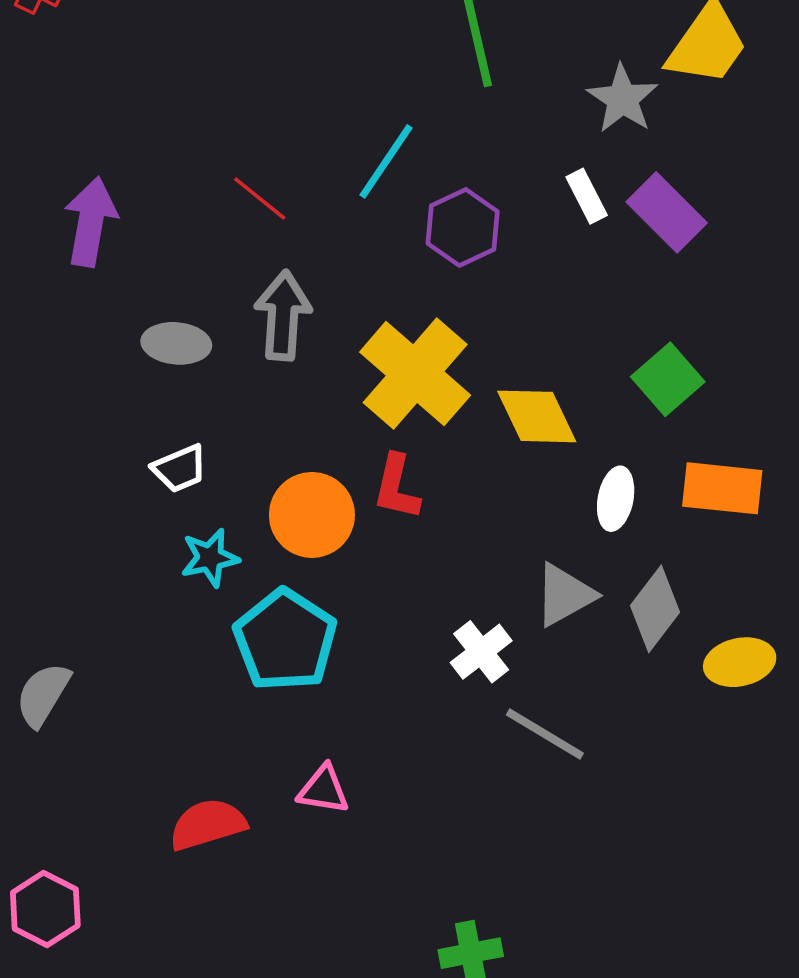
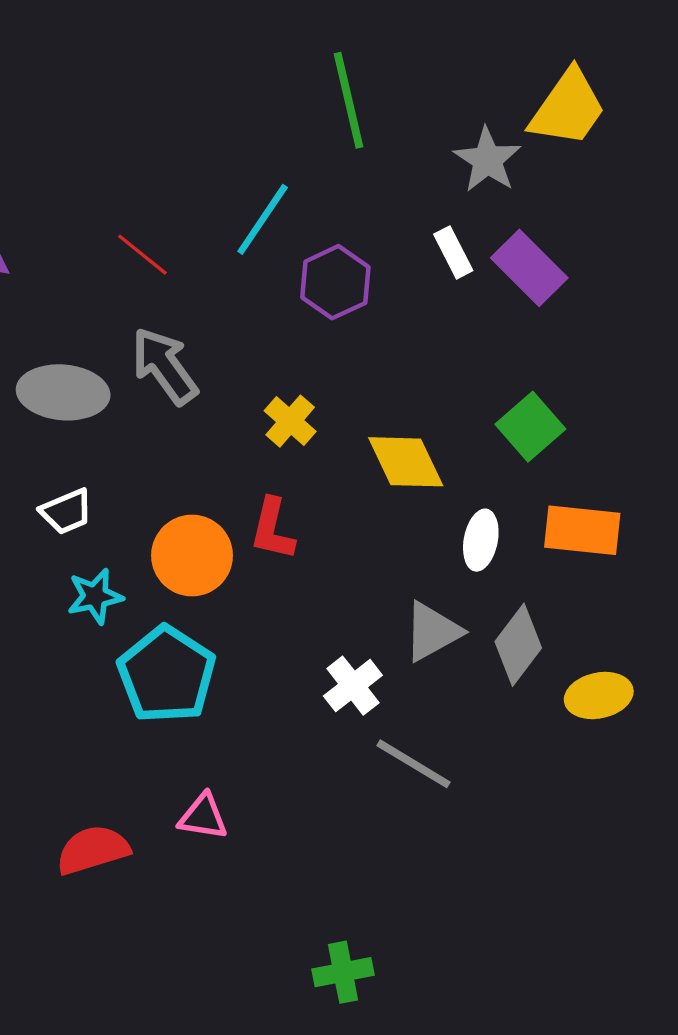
gray arrow: (283, 316) -> (164, 366), turned -40
gray ellipse: (176, 343) -> (63, 392), size x1.4
yellow cross: (415, 374) -> (290, 421), size x0.5

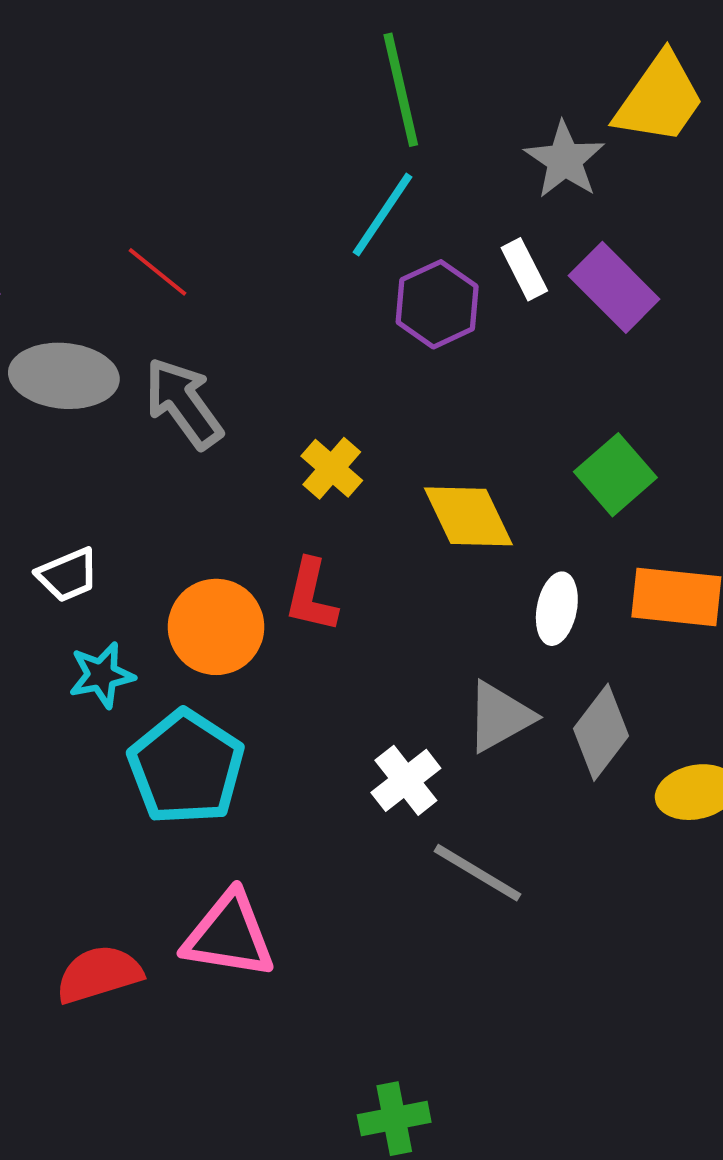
cyan line: (263, 219) -> (383, 215), moved
purple hexagon: (335, 282) -> (437, 304), moved
gray ellipse: (63, 392) -> (64, 376), moved
pink triangle: (203, 817) -> (229, 935), size x1.6

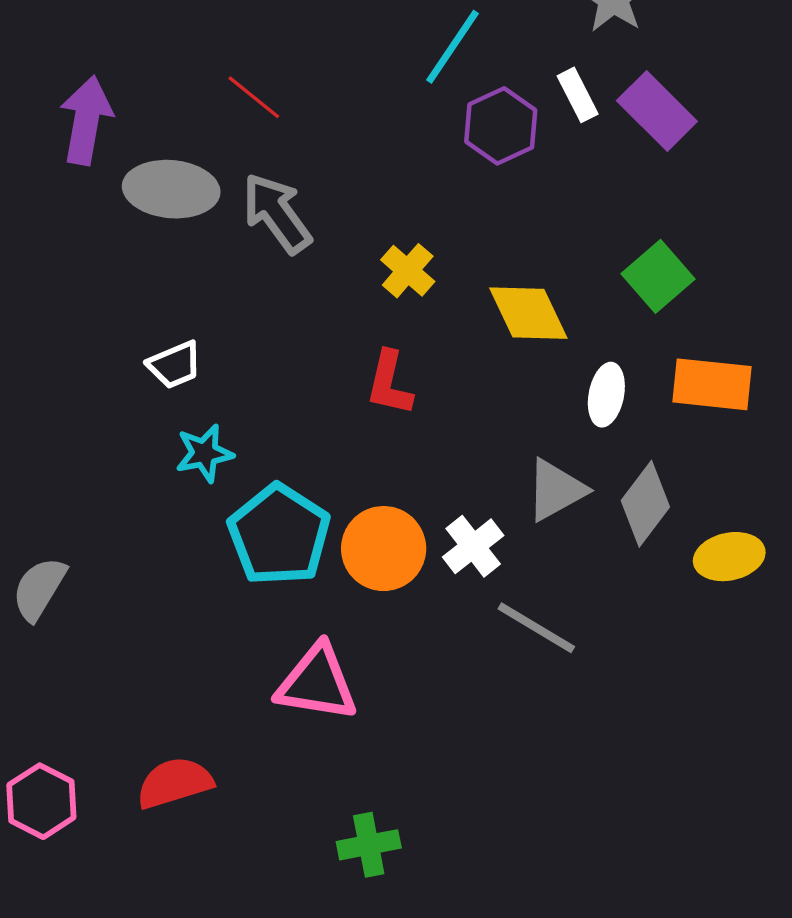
orange circle: (216, 627) -> (384, 549), moved
red semicircle: (99, 974) -> (175, 783), moved
green cross: (394, 1119) -> (369, 845), moved

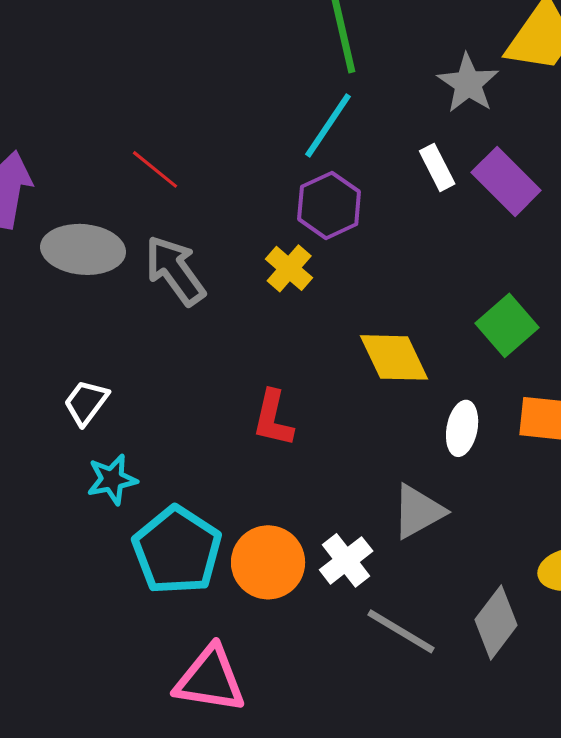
purple hexagon: (501, 126) -> (329, 205), moved
yellow cross: (408, 271) -> (289, 268), moved
white trapezoid: (175, 365) -> (86, 402), turned 150
gray diamond: (645, 504) -> (496, 622), moved

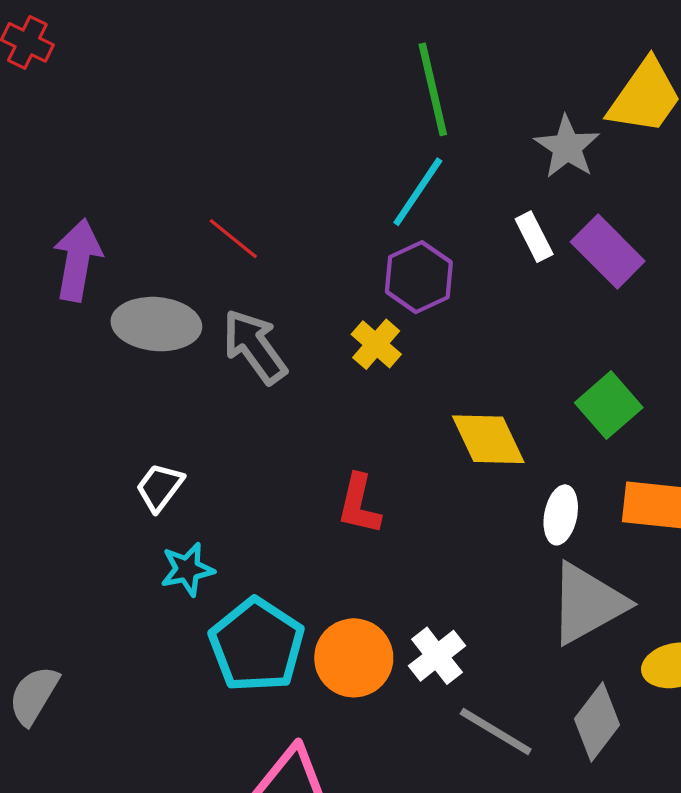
gray triangle: (418, 511) -> (587, 604), moved, size x1.4

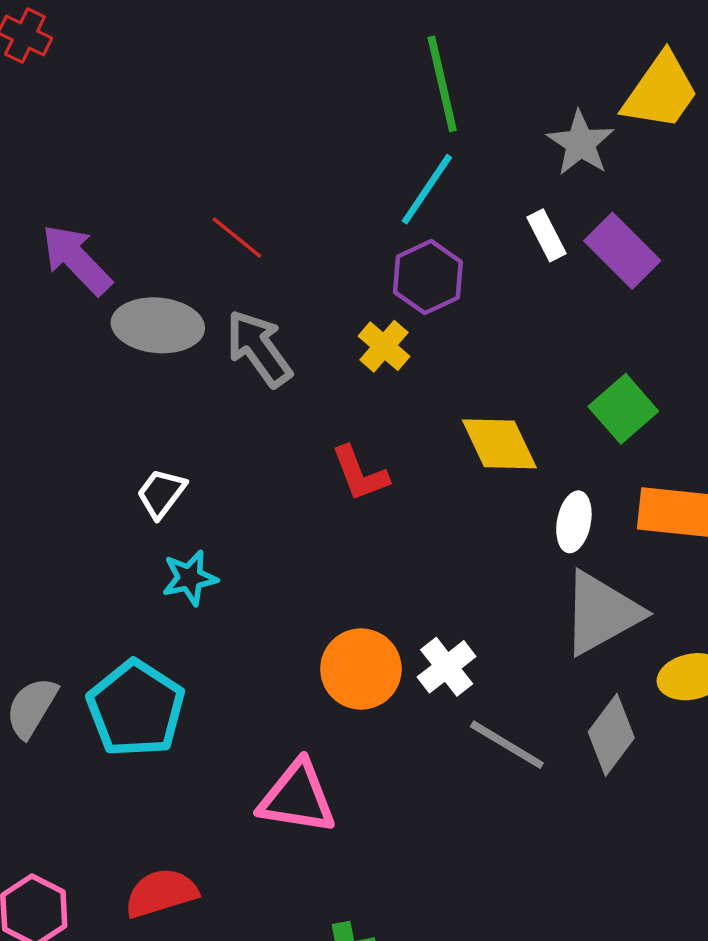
purple arrow: (78, 260) -> (77, 259), turned -54
red L-shape: (359, 504) -> (360, 474), moved, turned -34
cyan pentagon: (257, 645) -> (136, 709), moved

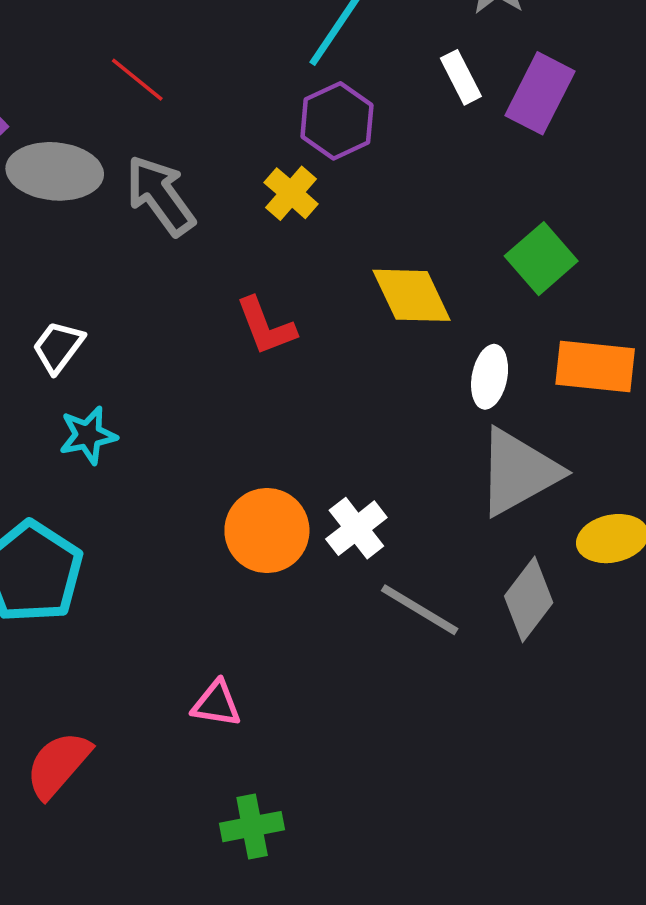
purple rectangle: (622, 251) -> (540, 93), turned 72
pink triangle: (297, 797) -> (216, 704), moved, size x0.6
red semicircle: (161, 893) -> (58, 765), turned -32

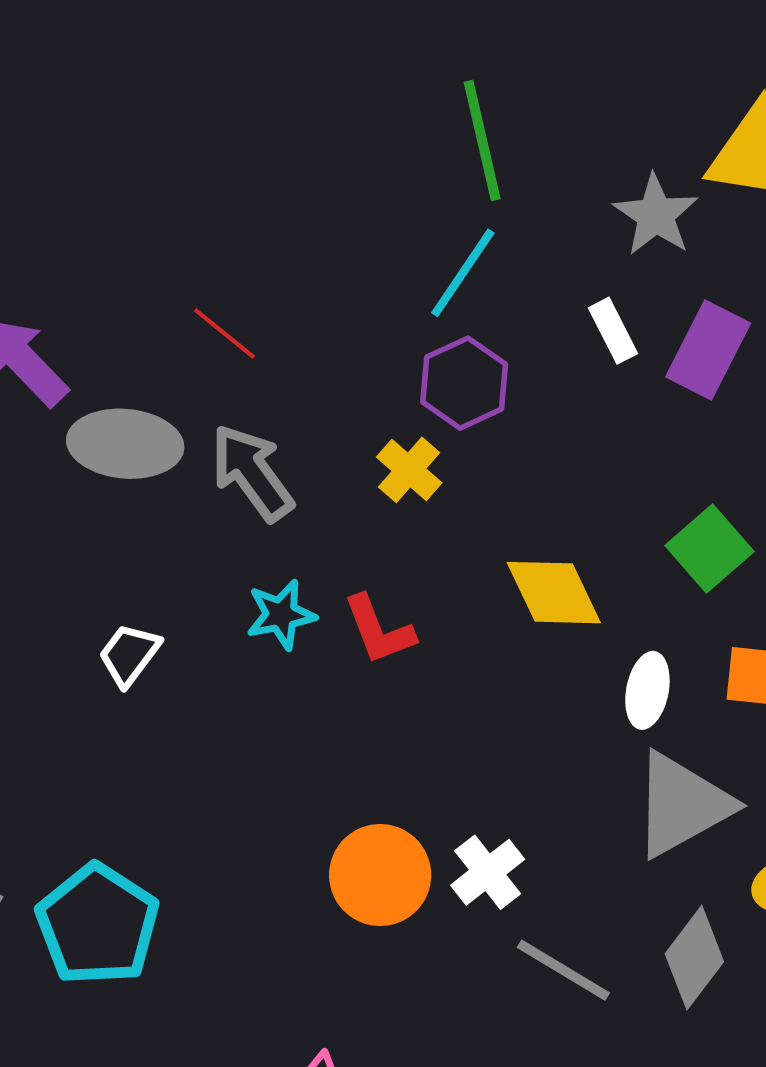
cyan star: (88, 435) -> (281, 615), moved

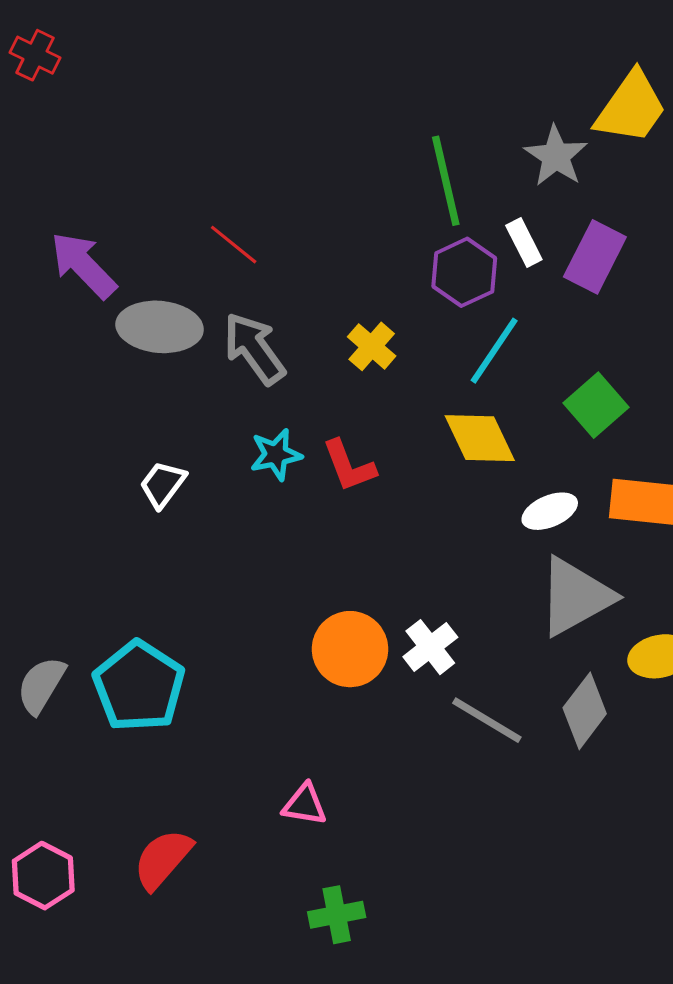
green line: (482, 141) -> (446, 181), moved
cyan line: (463, 273) -> (494, 351), moved
purple hexagon: (464, 383) -> (464, 272), moved
white ellipse: (647, 690) -> (550, 511), turned 56

